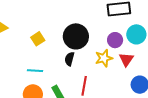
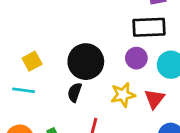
purple circle: (115, 40) -> (136, 58), moved
cyan line: (35, 71) -> (24, 90), moved

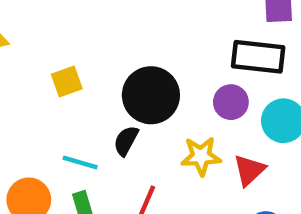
cyan line: (24, 90) -> (80, 163), moved

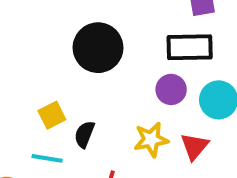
yellow square: (67, 81) -> (52, 115), moved
black circle: (151, 95) -> (98, 48), moved

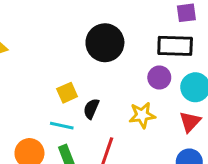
red triangle: (194, 146) -> (190, 122), moved

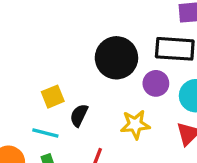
black circle: (105, 43) -> (116, 58), moved

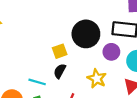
yellow square: (53, 97) -> (60, 51), moved
yellow star: (135, 125) -> (97, 79), turned 30

